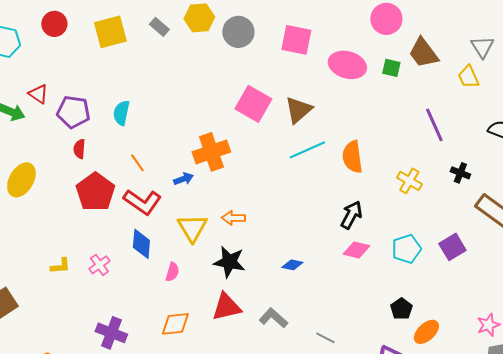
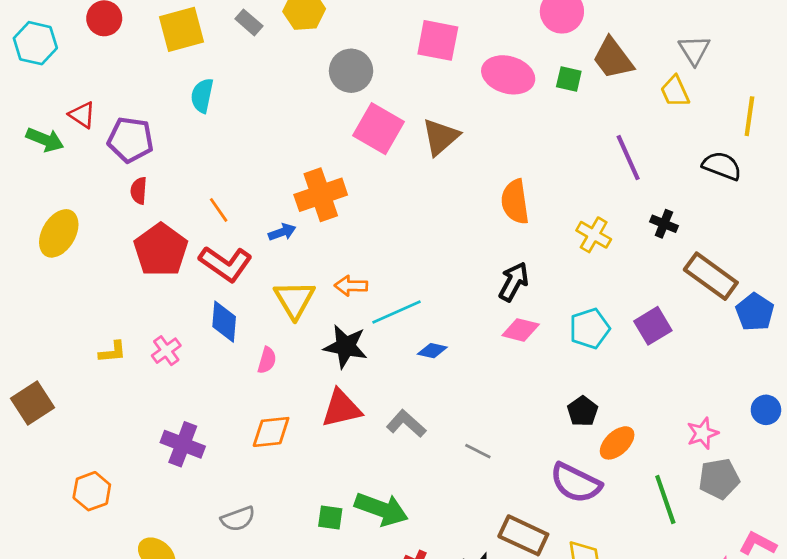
gray circle: (238, 32) -> (351, 71), moved
cyan semicircle: (121, 113) -> (202, 96), moved
cyan line: (307, 150) -> (397, 312), moved

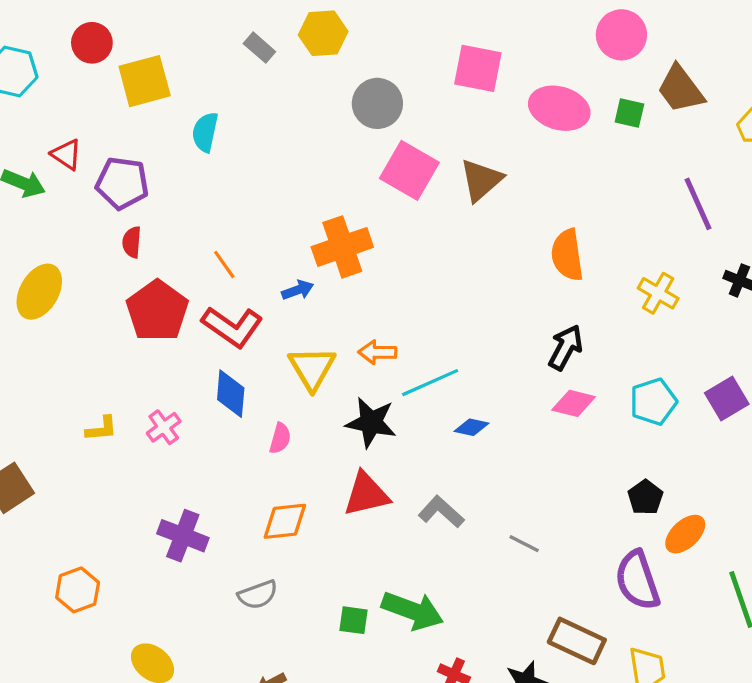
yellow square: (181, 29) -> (145, 81), moved
purple semicircle: (576, 483) -> (637, 580), turned 45
gray semicircle: (238, 519) -> (258, 595), moved

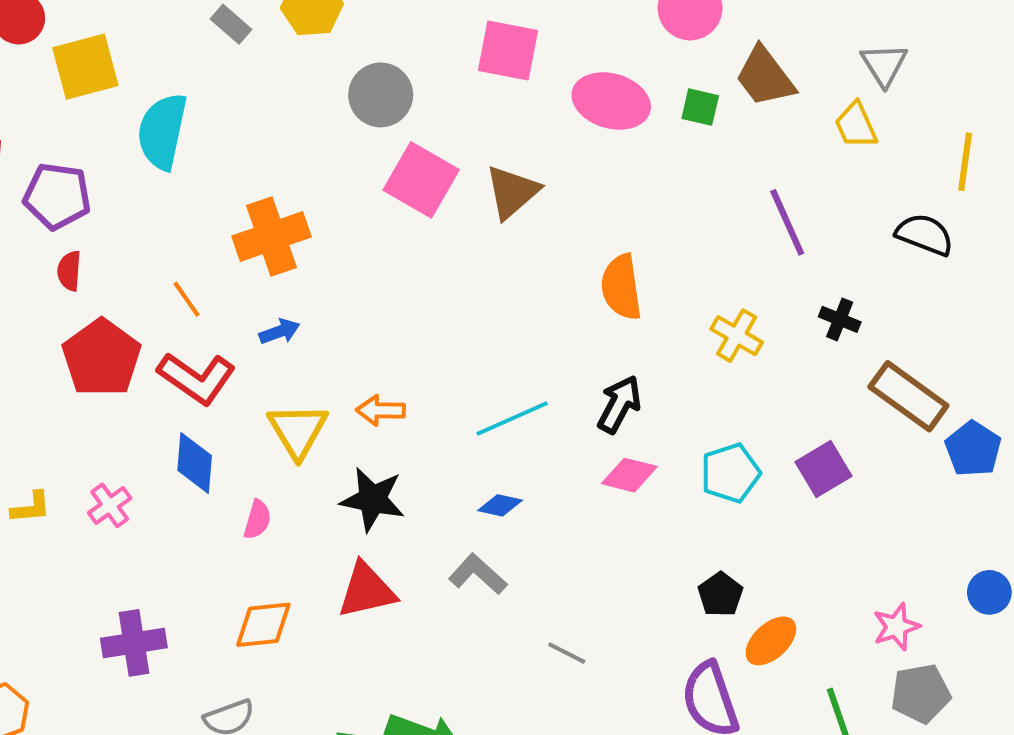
cyan semicircle: (205, 132) -> (162, 131), size x1.5
orange cross: (342, 247) -> (271, 236), moved
cyan line: (430, 383) -> (512, 418), moved
gray L-shape: (441, 512) -> (478, 574), moved
purple cross: (183, 536) -> (134, 643), turned -30

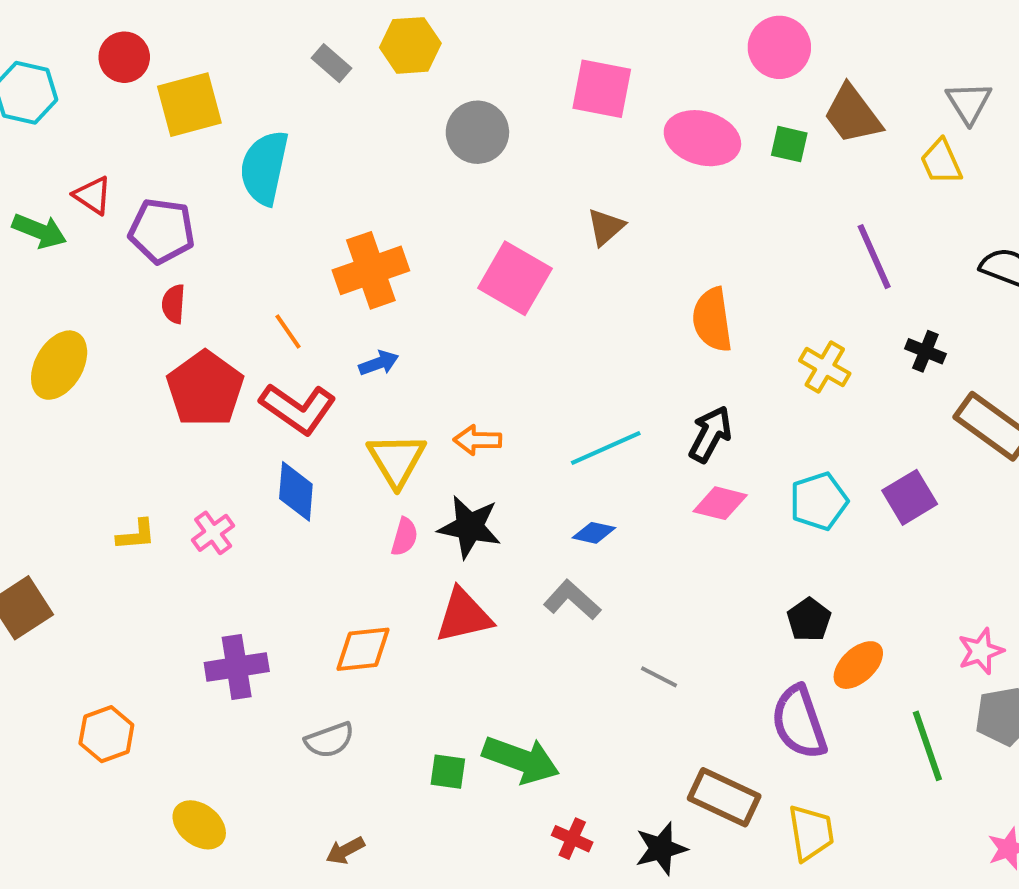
pink square: (421, 180) -> (515, 278), moved
brown triangle: (512, 192) -> (606, 227), size x0.7
pink semicircle: (257, 520) -> (404, 537), moved

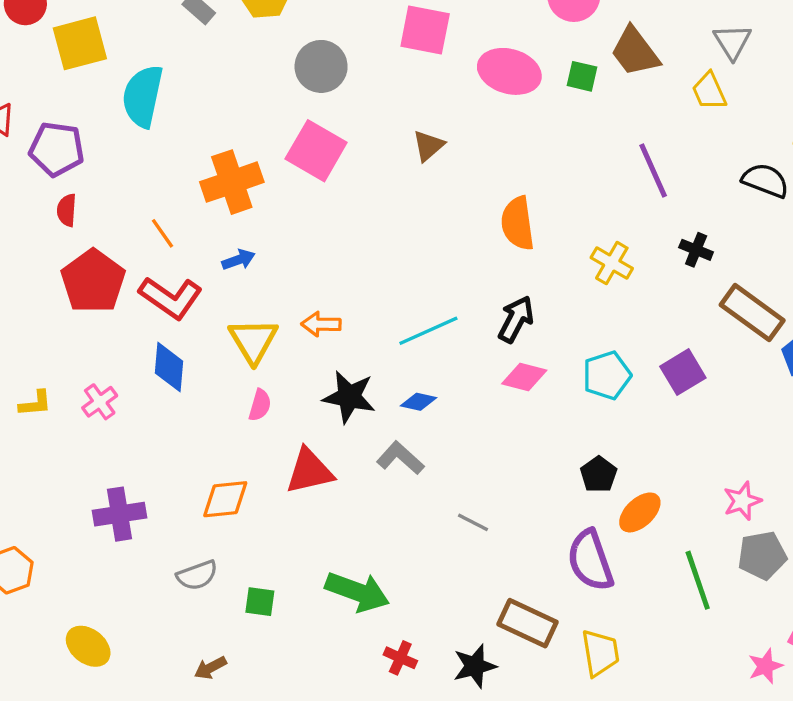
pink square: (515, 278) -> (316, 151), moved
black star: (470, 527) -> (349, 397), moved
green square: (448, 772) -> (260, 602), moved

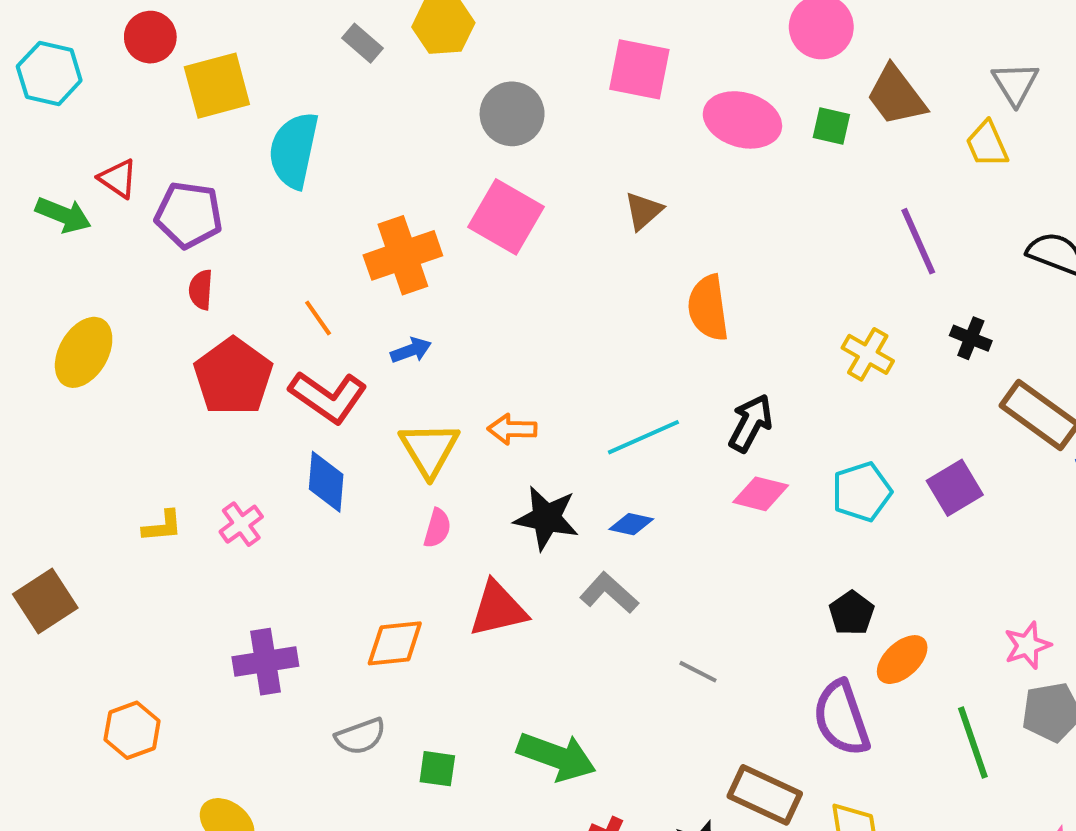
orange semicircle: (518, 223) -> (708, 308), moved

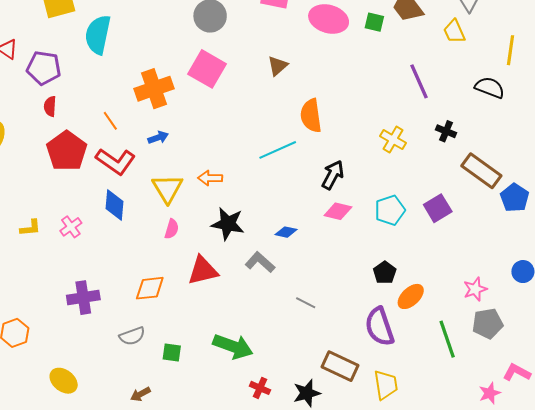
cyan line: (643, 437) -> (278, 150), moved
blue diamond: (631, 524) -> (286, 232), moved

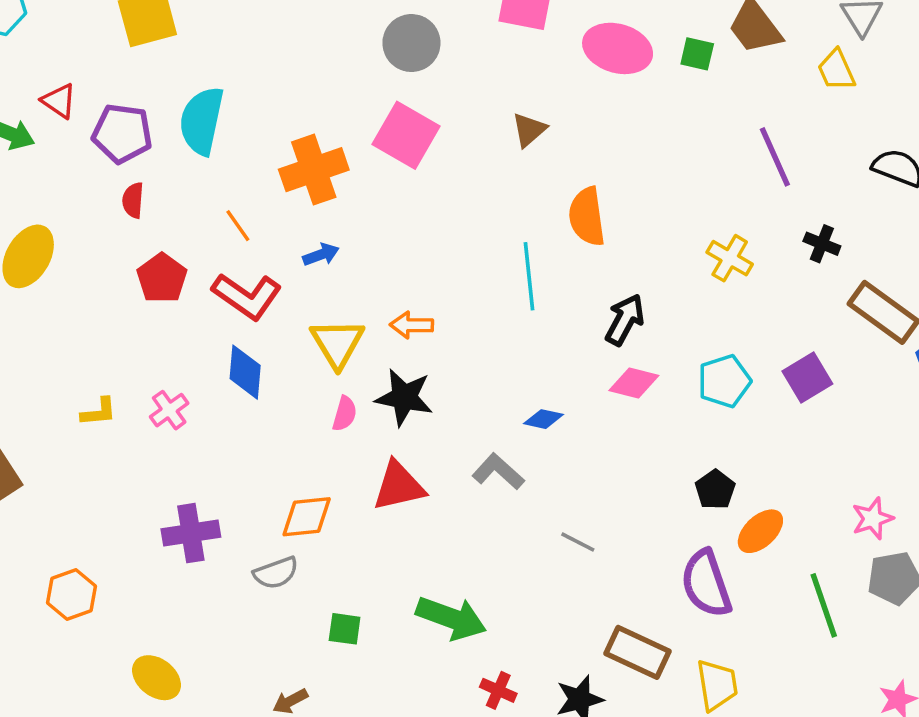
cyan semicircle: (98, 35) -> (202, 121), moved
cyan line: (278, 150) -> (529, 276), turned -72
red pentagon: (67, 151) -> (162, 278), size x0.7
black star: (228, 224) -> (404, 397), moved
gray semicircle: (132, 336) -> (276, 573), moved

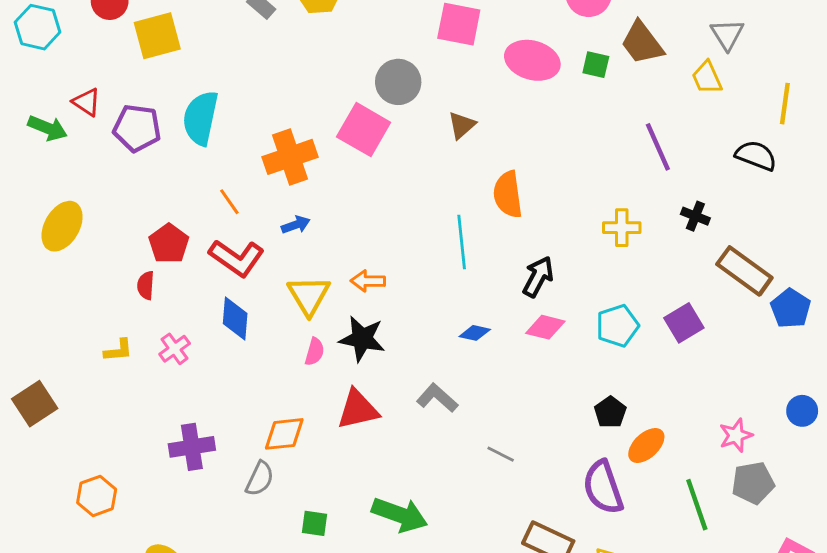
gray circle: (411, 43) -> (398, 82), moved
red semicircle: (133, 200) -> (146, 285), moved
yellow cross: (730, 258) -> (622, 228), turned -30
blue diamond: (543, 419) -> (475, 333), moved
gray semicircle: (276, 573) -> (260, 479), turned -45

